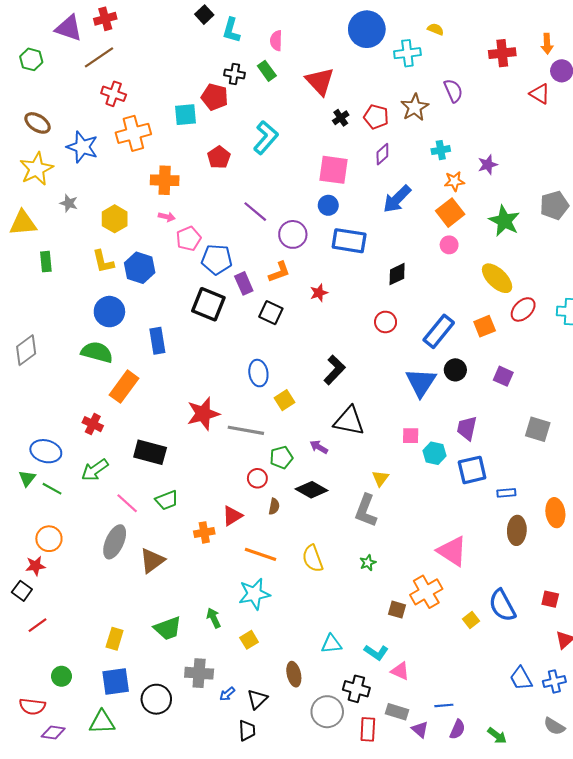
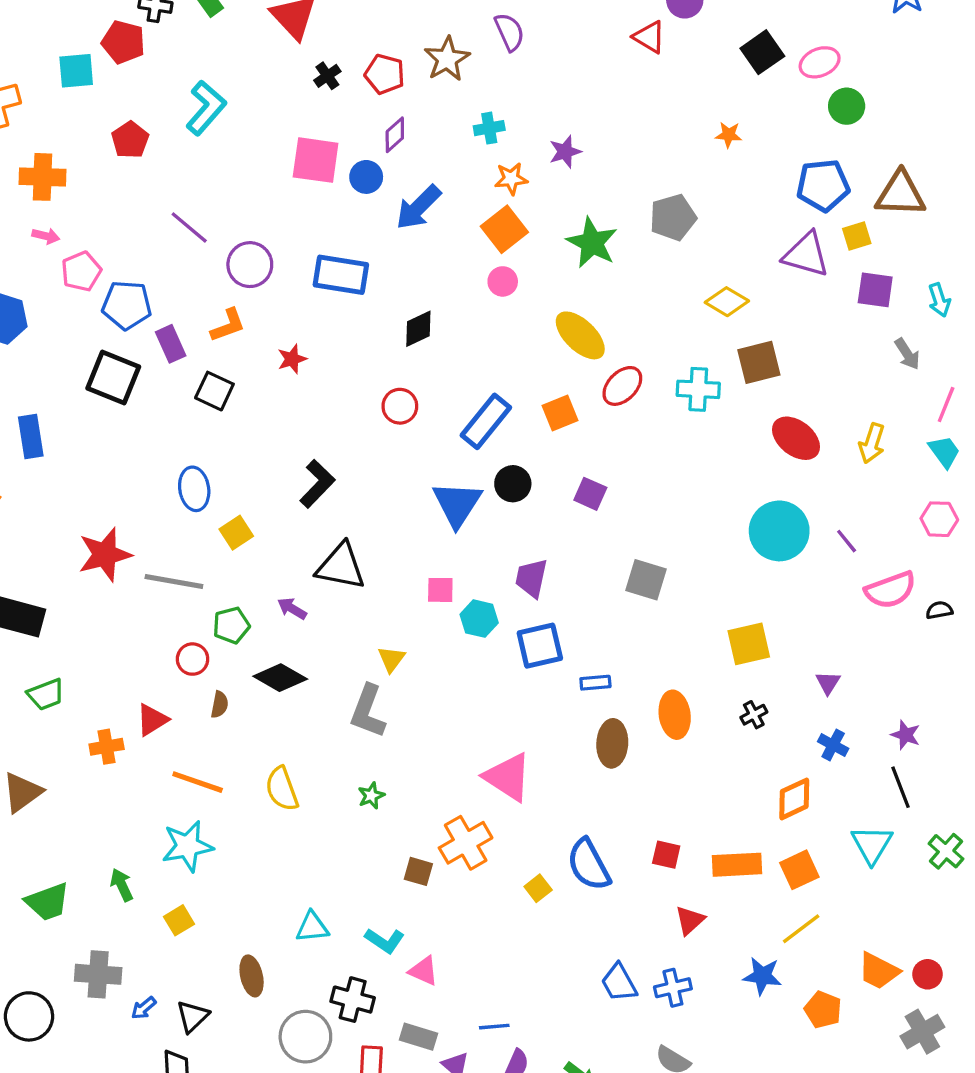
blue circle: (328, 205) -> (366, 177), moved

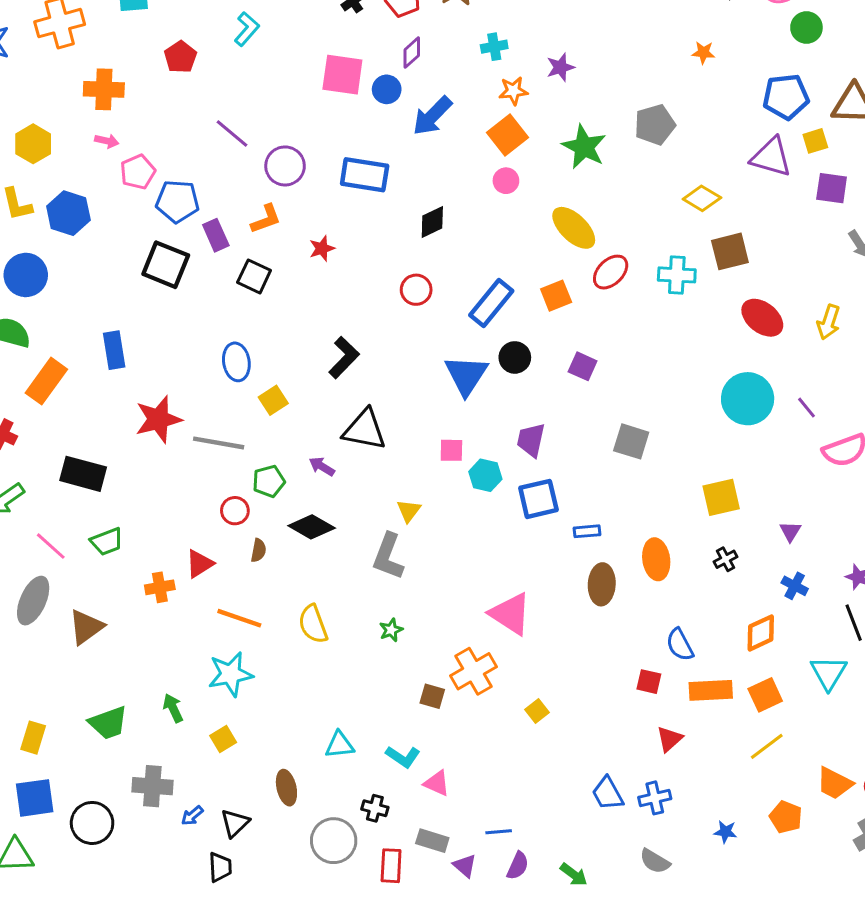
cyan L-shape: (206, 108) -> (247, 29), size x0.7
blue rectangle: (31, 437) -> (114, 350), moved
blue semicircle: (589, 865) -> (680, 645), moved, size x0.7
blue star: (762, 976) -> (725, 832), moved, size x0.7
black cross: (353, 1000) -> (375, 808), size x0.7

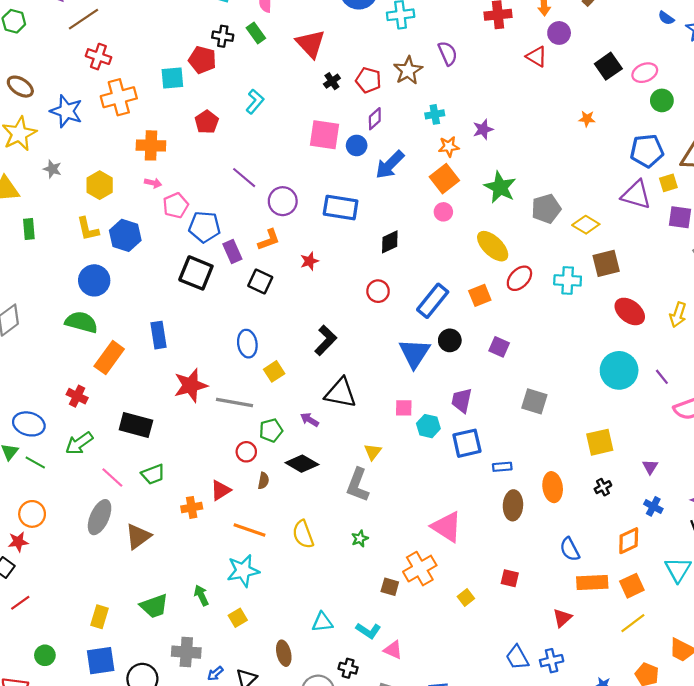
gray pentagon: (655, 125) -> (546, 209), moved
red square: (649, 682) -> (510, 578), moved

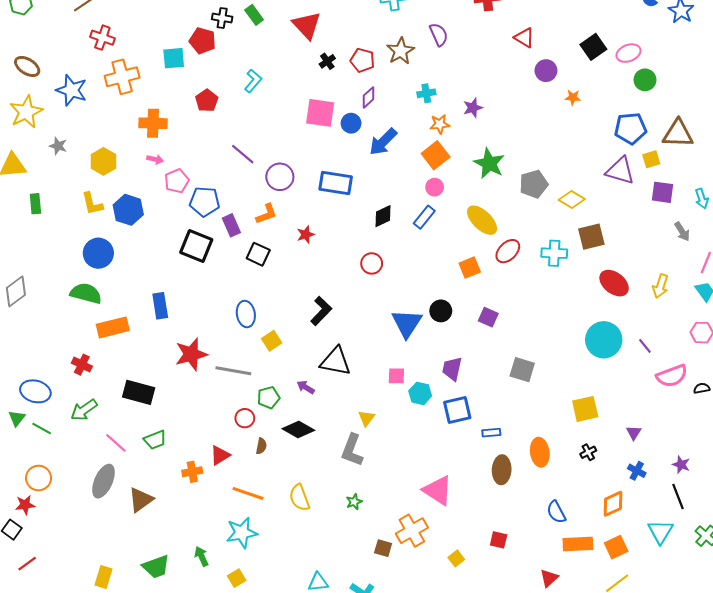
purple circle: (559, 33) -> (546, 71), moved
blue rectangle: (433, 301) -> (424, 217), moved, size x0.7
orange rectangle: (109, 358) -> (113, 327), turned 40

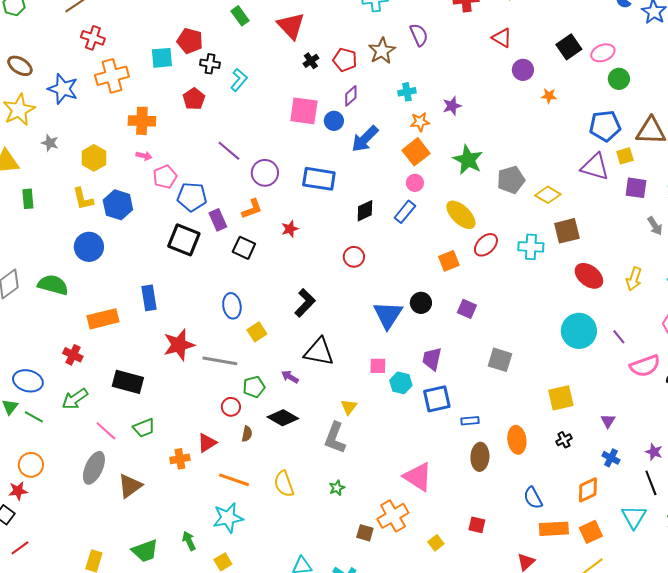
black cross: (222, 18) -> (210, 64), moved
green semicircle: (86, 293) -> (53, 285), moved

